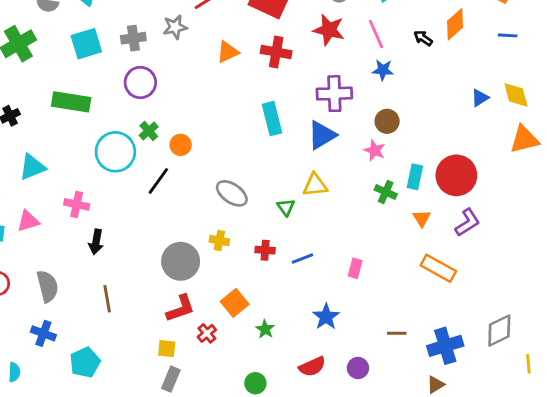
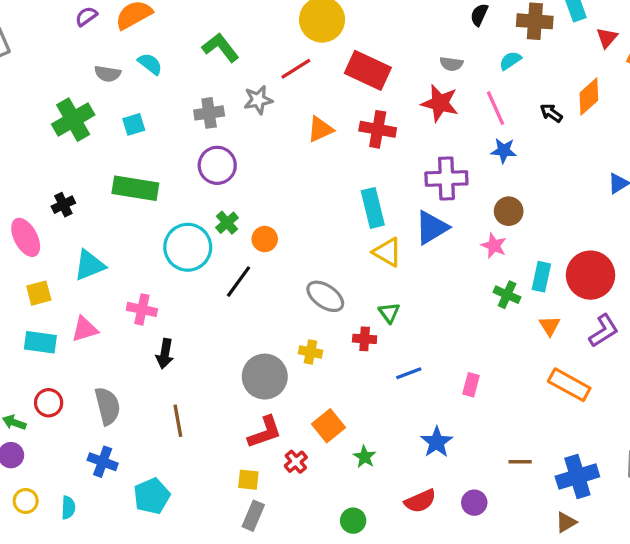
cyan square: (86, 44) -> (134, 124), moved, size x0.6
yellow triangle: (315, 185) -> (387, 252), moved, turned 36
red cross: (265, 250) -> (365, 339), moved

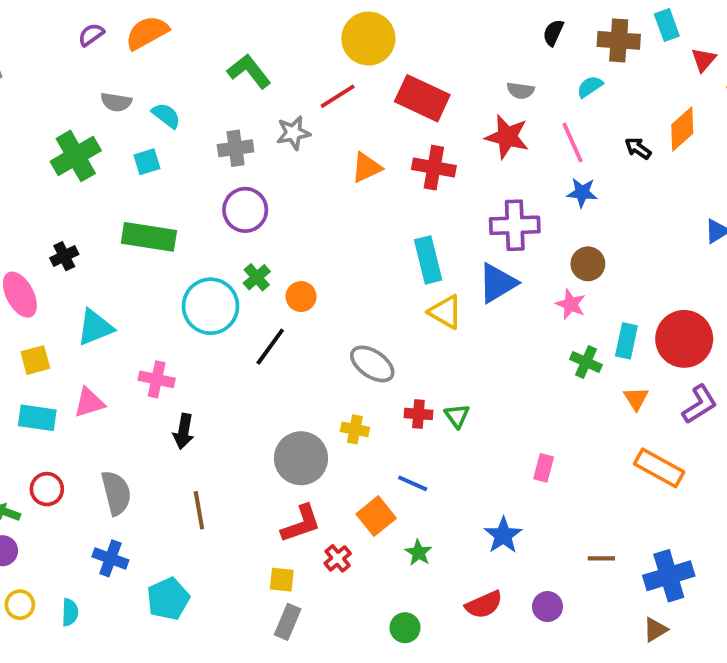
cyan semicircle: (150, 64) -> (166, 116), moved
green triangle: (389, 313) -> (457, 416), moved
blue line: (409, 373) -> (413, 483), moved, turned 45

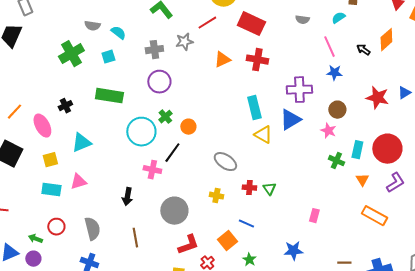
red star: (507, 137) -> (377, 98), moved
pink cross: (157, 379) -> (152, 170), moved
gray circle: (301, 458) -> (174, 211), moved
blue star: (503, 535) -> (293, 251), turned 30

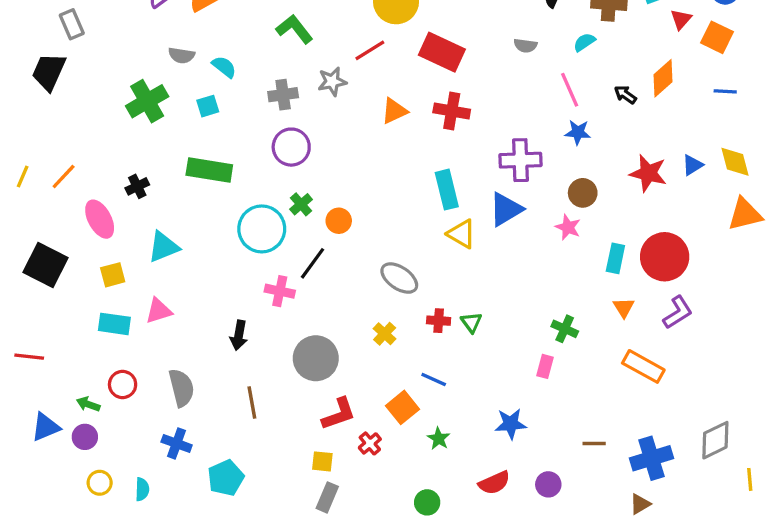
orange line: (14, 112) -> (64, 177), moved
green cross: (336, 161) -> (565, 329), moved
yellow cross: (216, 196) -> (385, 334), turned 32

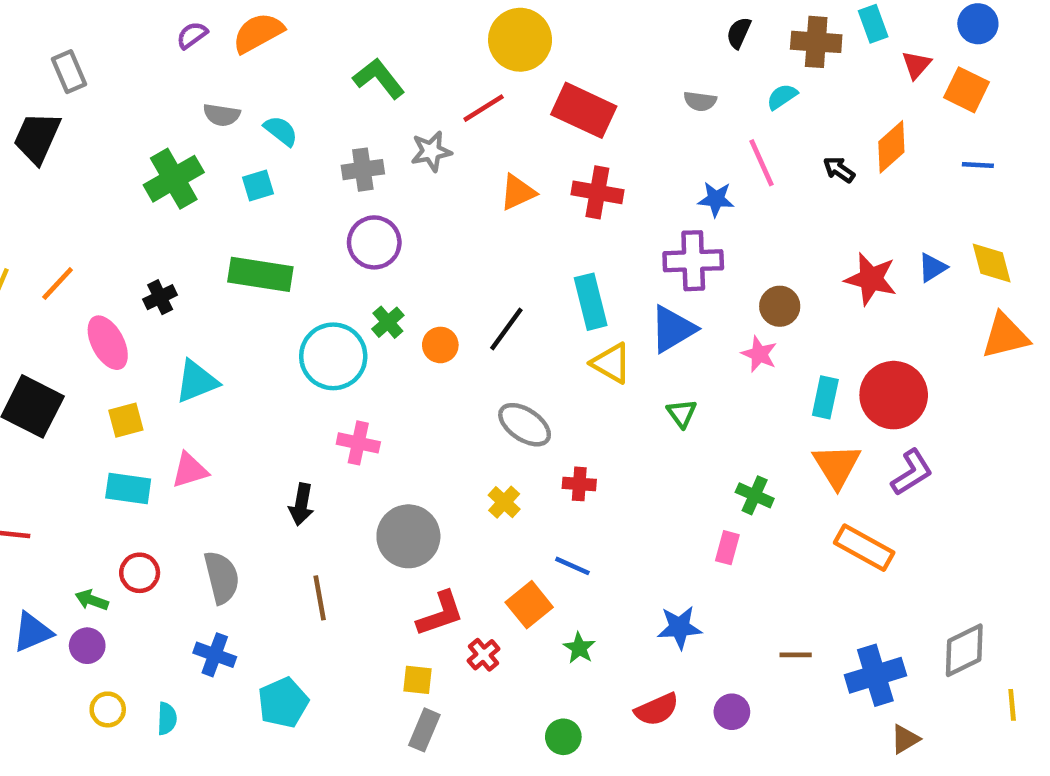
blue star: (578, 132) -> (716, 199), moved
black line: (313, 263) -> (506, 329), moved
orange triangle: (624, 308) -> (837, 466), size x1.6
green triangle: (471, 322) -> (682, 413), moved
brown triangle: (640, 504) -> (905, 739), moved

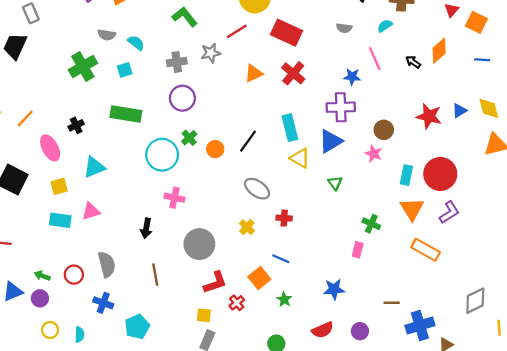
red cross: (597, 192) -> (293, 73), turned 30
red circle: (140, 573) -> (74, 275), moved
blue cross: (875, 675) -> (420, 325), moved

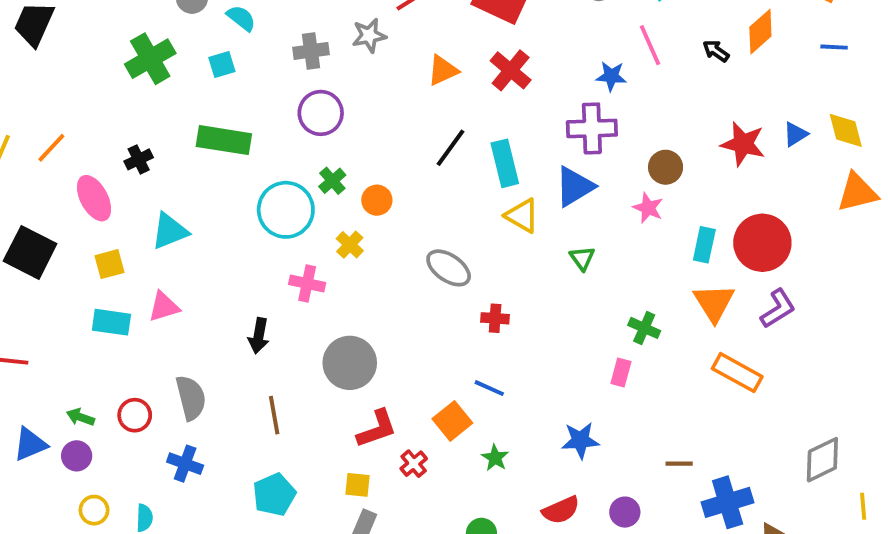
black line: (248, 141) -> (450, 148), moved
yellow cross: (247, 227) -> (350, 245), moved
cyan pentagon: (137, 327) -> (274, 495), moved

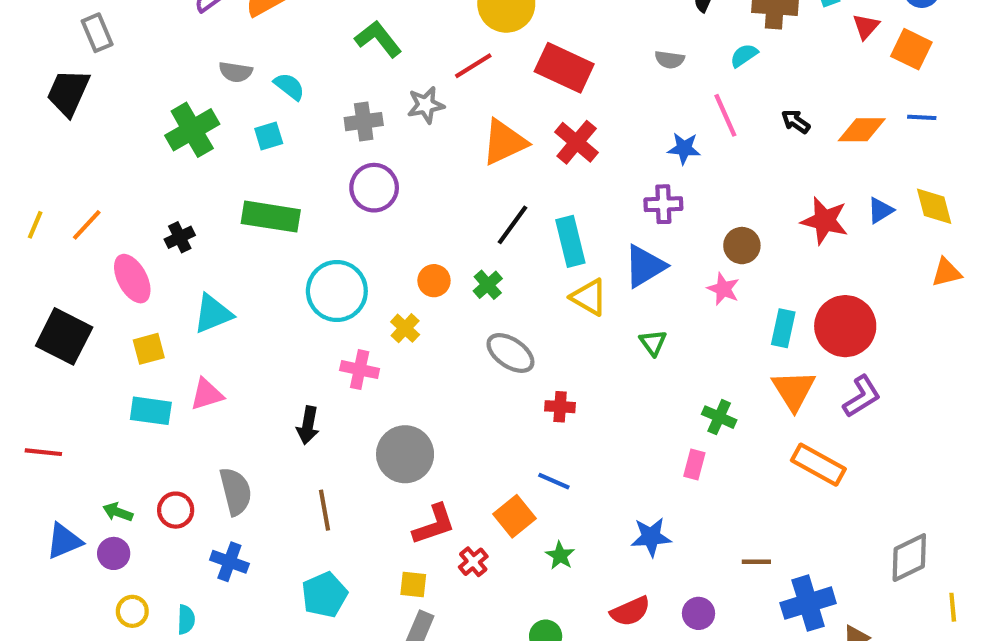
orange diamond: (760, 32) -> (862, 130), moved, turned 42
orange triangle: (443, 70) -> (504, 142), size x1.4
purple cross: (592, 128) -> (663, 204), size x0.7
green cross: (332, 181) -> (488, 285), moved
orange triangle: (857, 192) -> (946, 272), size x0.7

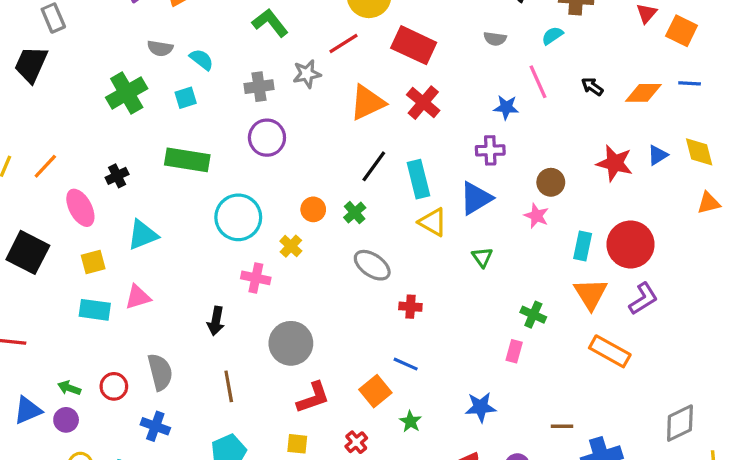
red cross: (473, 562) -> (356, 442), moved

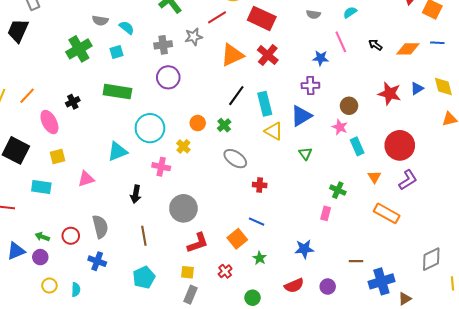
cyan triangle: (143, 235) -> (117, 151), moved
cyan rectangle: (583, 246) -> (357, 146), moved, turned -36
orange triangle: (591, 294) -> (374, 177), size x0.6
cyan rectangle: (95, 310) -> (41, 187), moved

